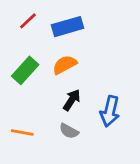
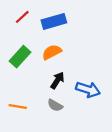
blue arrow: (110, 111) -> (88, 89), turned -85

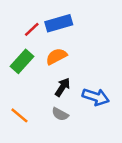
red line: (22, 17) -> (32, 29), moved
orange line: (18, 106) -> (19, 115), turned 30

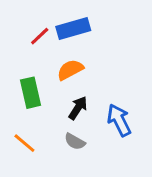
green rectangle: (22, 61) -> (30, 93), moved, turned -55
blue arrow: (96, 97) -> (119, 120), turned -135

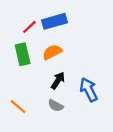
green rectangle: (30, 93) -> (23, 54), moved

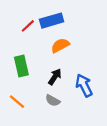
orange semicircle: (52, 52) -> (60, 45), moved
green rectangle: (23, 54) -> (21, 66), moved

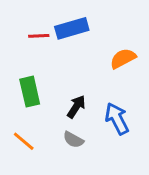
red line: (28, 26) -> (39, 36), turned 40
orange semicircle: (60, 45) -> (123, 59), moved

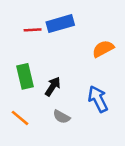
black arrow: (76, 107) -> (53, 86), moved

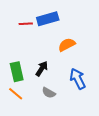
orange semicircle: (103, 49) -> (67, 45), moved
green rectangle: (25, 76) -> (17, 72), moved

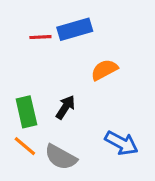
blue arrow: (78, 79) -> (121, 143), moved, turned 145
gray semicircle: (49, 93) -> (61, 157), moved, size x1.5

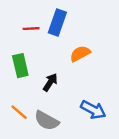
blue rectangle: (75, 29) -> (57, 23), turned -55
green rectangle: (26, 112) -> (20, 66), moved

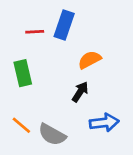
black arrow: (50, 82) -> (80, 92), moved
blue arrow: (93, 110) -> (104, 123), turned -35

